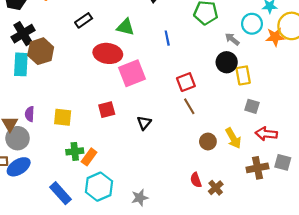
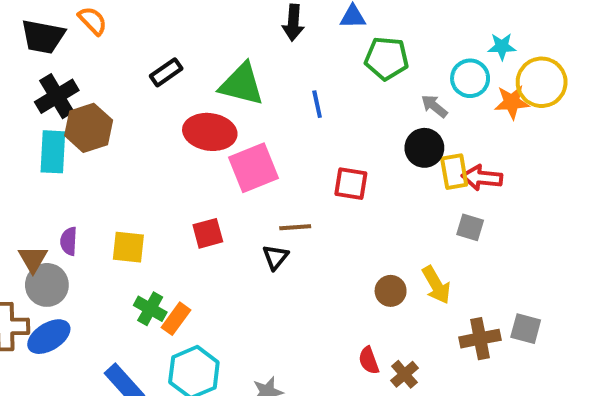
green triangle: (125, 27) -> (242, 84), size x1.4
red square: (186, 82) -> (351, 184), turned 30
brown line: (189, 106) -> (295, 227), moved, turned -63
red arrow: (266, 134) -> (482, 178), moved
green cross: (75, 151) -> (150, 309), turned 35

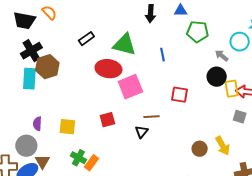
brown triangle: (33, 259) -> (42, 162), moved

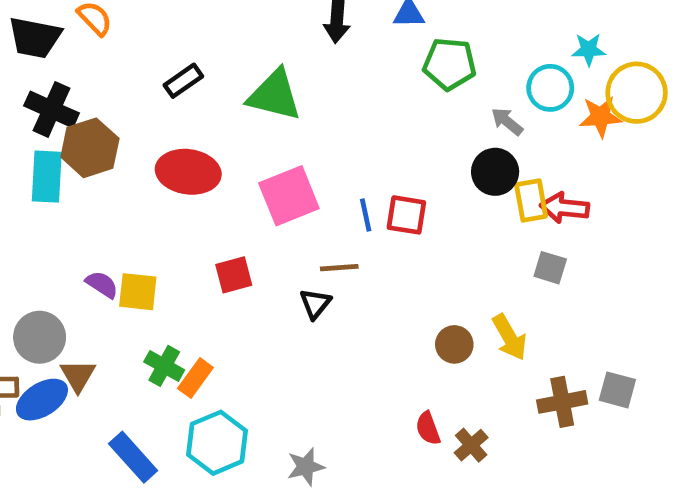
black cross: (31, 51) -> (52, 109), turned -35
blue line: (163, 55) -> (366, 215), moved
red ellipse: (108, 69) -> (188, 172), moved
purple semicircle: (37, 124) -> (102, 284), moved, turned 120

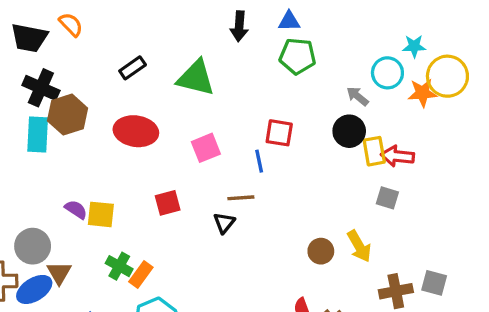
green pentagon: (450, 64) -> (298, 56), moved
pink square: (289, 196) -> (206, 148), size x0.7
red square: (406, 215) -> (279, 133), moved

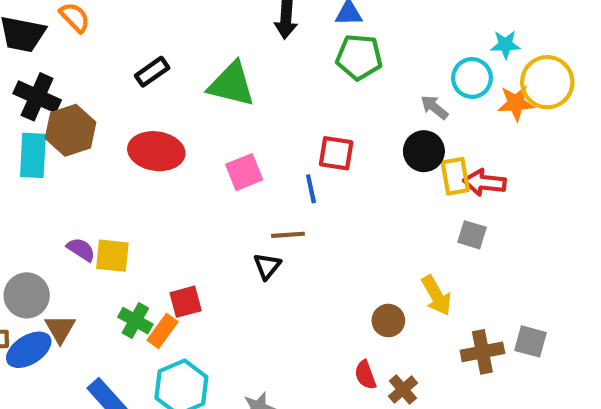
red square: (168, 203) -> (186, 302), moved
brown circle: (321, 251) -> (388, 321), moved

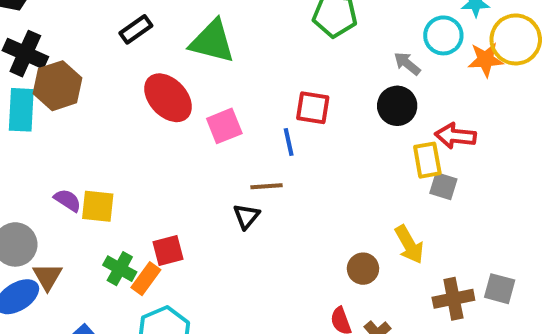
red ellipse: (156, 151) -> (168, 98), moved, turned 39
yellow rectangle: (455, 176) -> (427, 160), moved

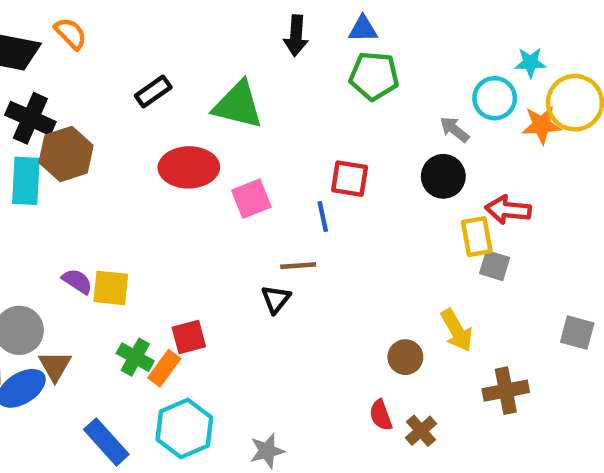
red ellipse: (168, 98) -> (189, 167), turned -48
gray square: (500, 289) -> (577, 333), moved

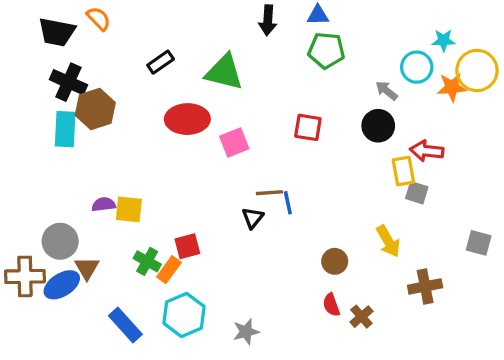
blue line: (323, 217) -> (288, 203), moved
purple semicircle: (77, 281) -> (104, 204), turned -40
brown circle: (405, 357) -> (335, 261), moved

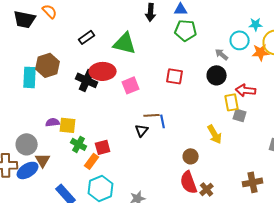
black cross: (68, 82) -> (87, 80), moved
yellow arrow: (388, 241) -> (215, 134), moved
green cross: (147, 261) -> (79, 144), moved
brown cross: (425, 286) -> (253, 182), moved
red semicircle: (331, 305) -> (189, 182), size x1.6

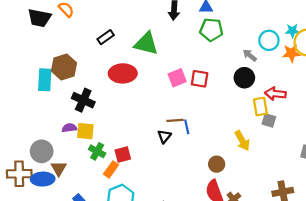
cyan star: (256, 24) -> (292, 31), moved
black cross: (87, 80) -> (83, 100), moved
pink square: (131, 85) -> (177, 78), moved
blue ellipse: (28, 170) -> (43, 179), turned 30

